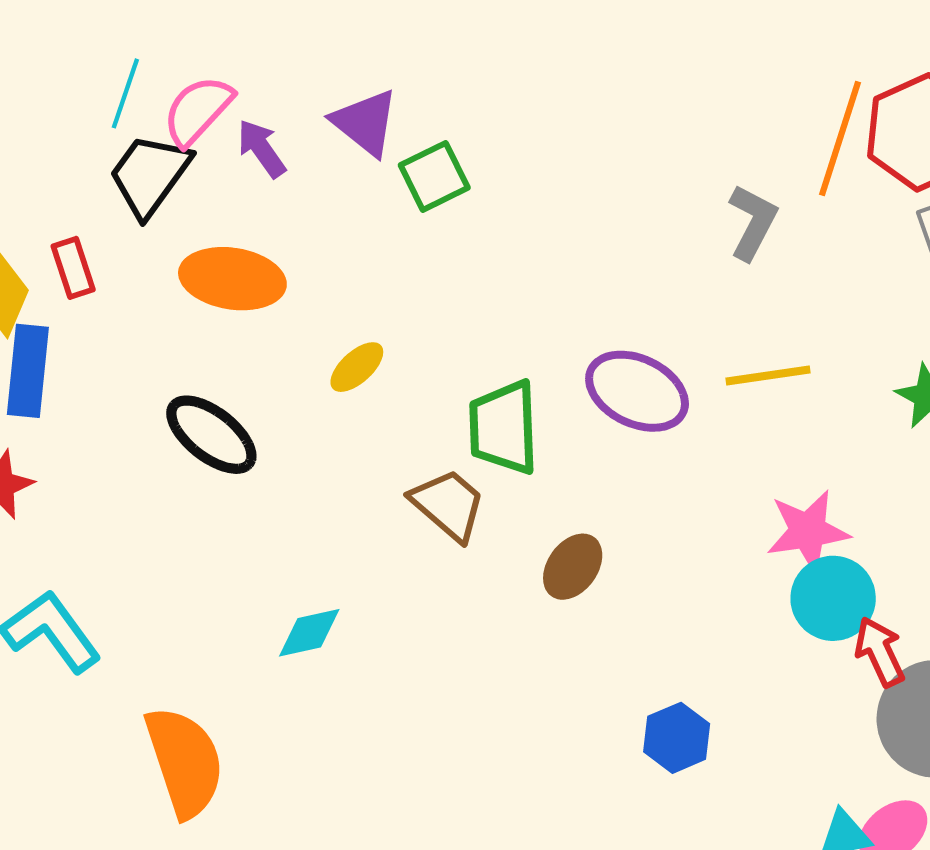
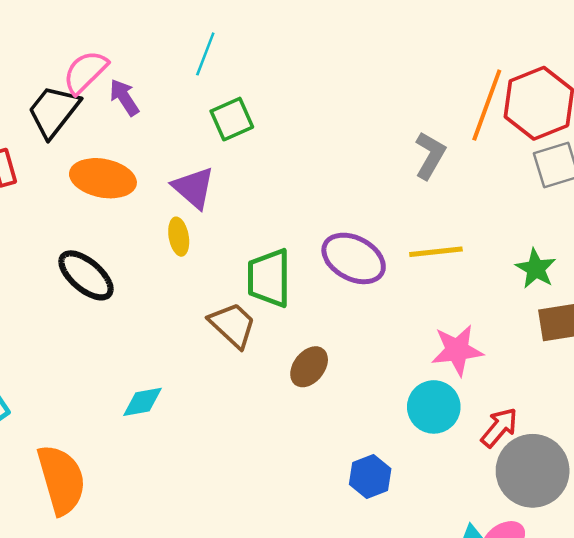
cyan line: (125, 93) -> (205, 54), moved
purple triangle: (365, 123) -> (194, 188), moved
yellow ellipse: (357, 367) -> (179, 237), turned -60
cyan circle: (833, 598) -> (434, 407), moved
red arrow: (880, 652) -> (499, 427), turned 63

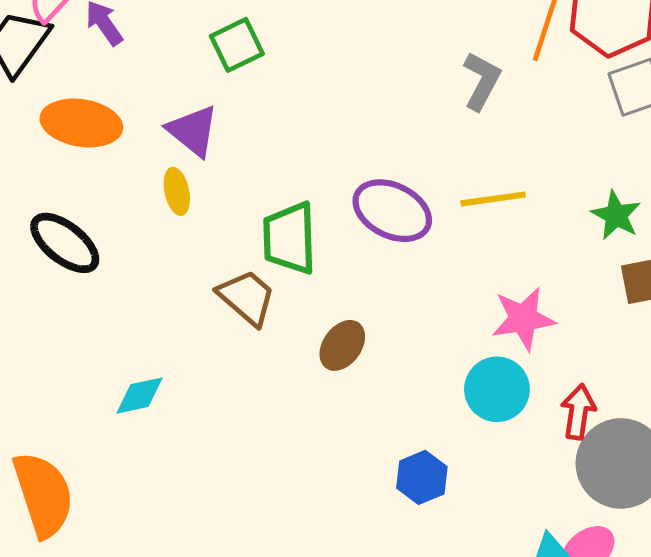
red arrow: (499, 427) -> (578, 412), turned -30

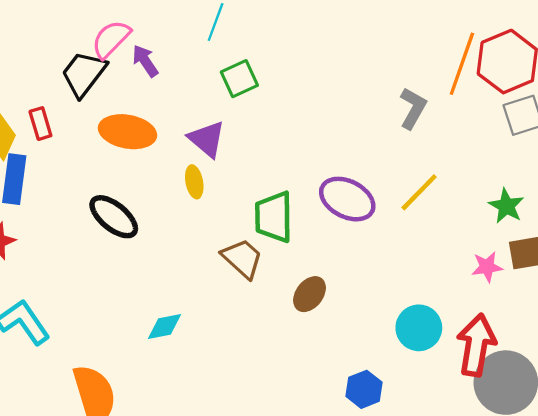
yellow line: (493, 199) -> (419, 192), turned -39
pink star: (523, 319) -> (487, 267), moved, size x0.7
red arrow: (578, 412) -> (476, 345), size x1.6

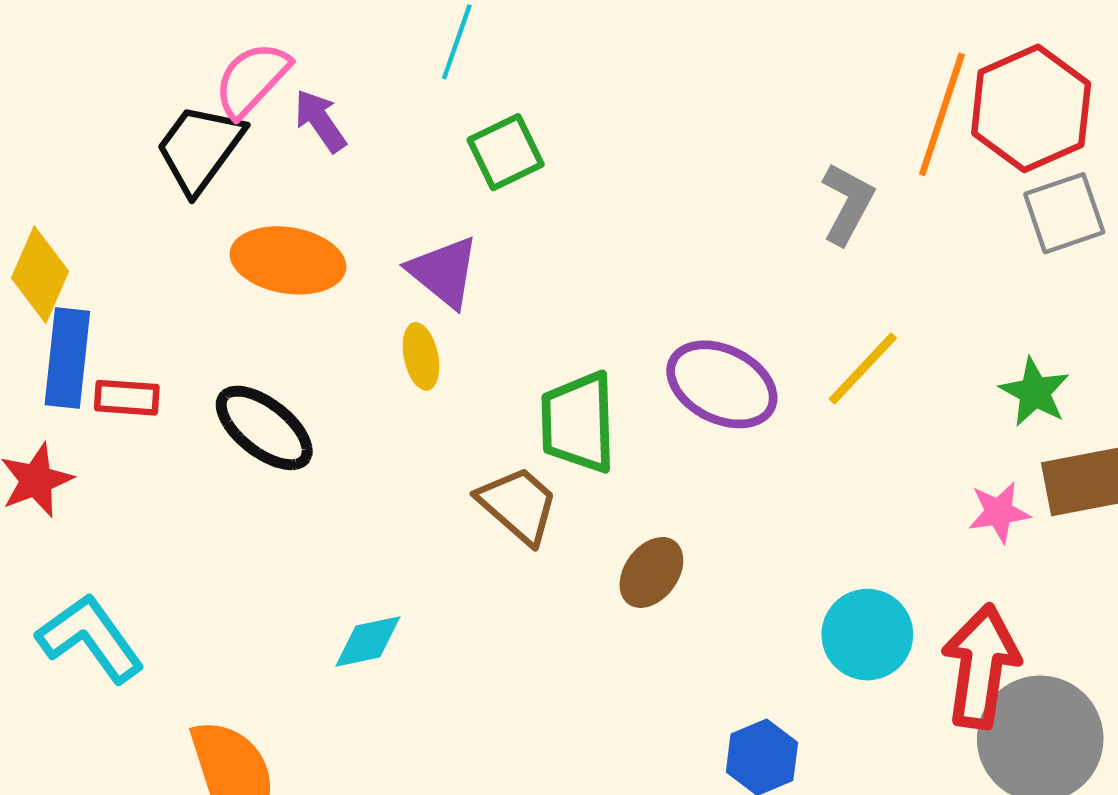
red rectangle: (40, 124) -> (127, 398), moved, turned -68

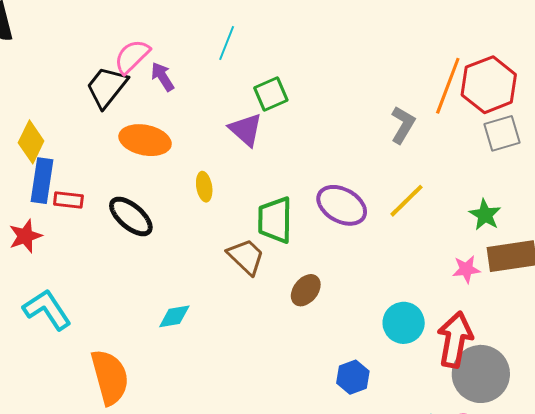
green square: (506, 152) -> (271, 94), moved
purple triangle: (444, 272) -> (246, 130), moved

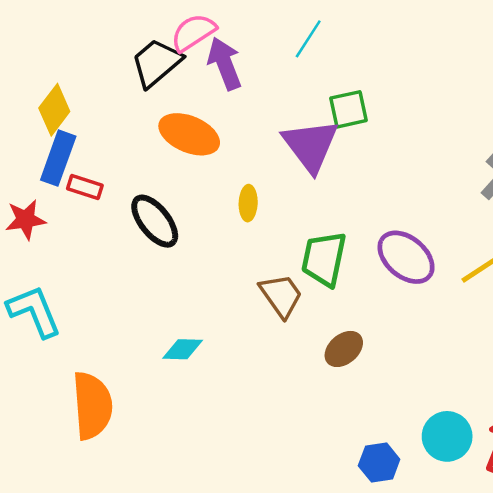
purple arrow: (162, 77) -> (225, 64), size x1.4
purple triangle: (246, 130) -> (311, 145), size x1.4
cyan circle: (404, 323) -> (447, 436), moved

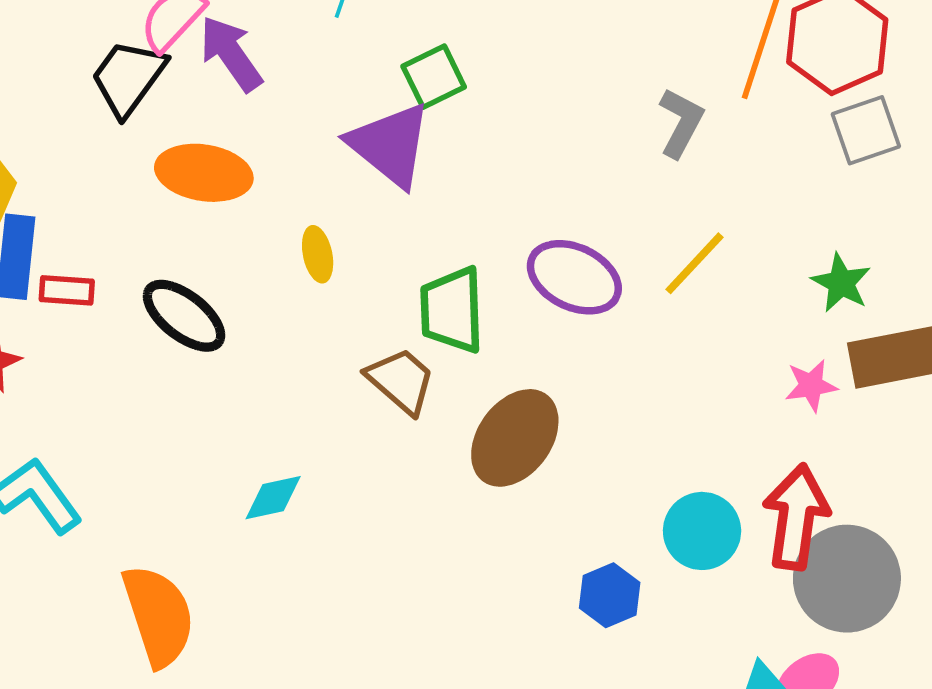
brown ellipse: (344, 349) -> (515, 438), size x1.6

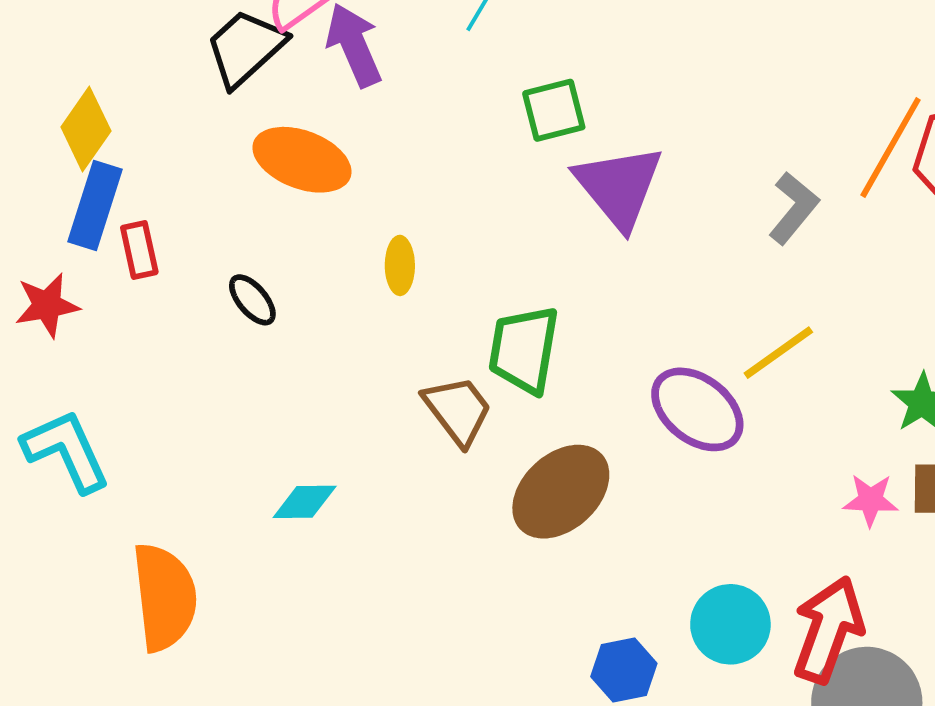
purple triangle: (390, 145) -> (619, 187), moved
purple ellipse: (574, 277) -> (697, 409), moved
red rectangle: (67, 290) -> (139, 250), turned 62
black ellipse: (184, 316) -> (252, 300), size x0.6

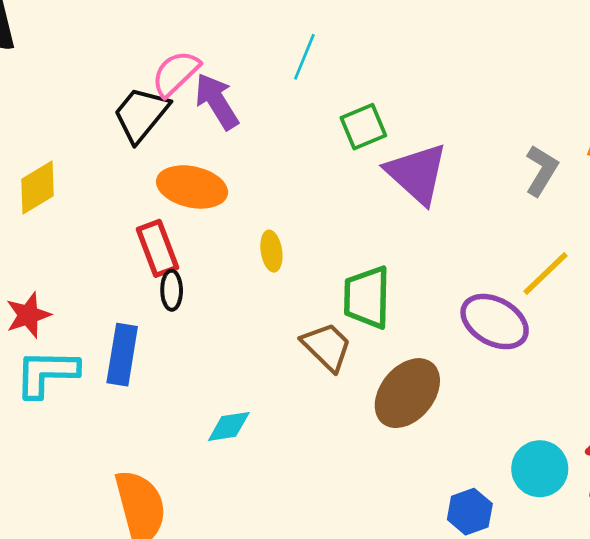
yellow diamond: (86, 129) -> (37, 188), turned 32
blue rectangle: (95, 205) -> (122, 355), moved
red rectangle: (139, 250) -> (158, 248), moved, size x1.4
black ellipse: (252, 300) -> (172, 290), turned 48
cyan L-shape: (66, 451) -> (47, 373), moved, turned -56

